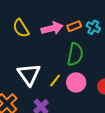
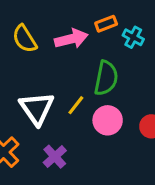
orange rectangle: (74, 26) -> (106, 24), moved
yellow line: (55, 80) -> (76, 105), moved

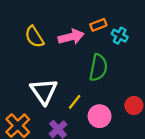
yellow line: (76, 105) -> (75, 102), moved
pink circle: (108, 120) -> (100, 116), moved

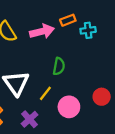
cyan cross: (120, 36) -> (88, 30), turned -35
green semicircle: (98, 68) -> (59, 66), moved, size x0.7

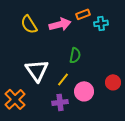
purple cross: (30, 119) -> (60, 102), moved, turned 35

